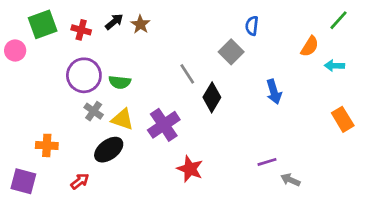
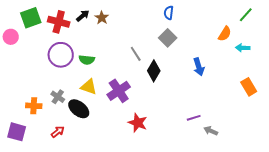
blue semicircle: (252, 26) -> (169, 13), moved
red cross: (81, 30) -> (59, 22), size x1.5
gray cross: (94, 111) -> (58, 97), moved
black ellipse: (109, 150) -> (79, 109), turned 75

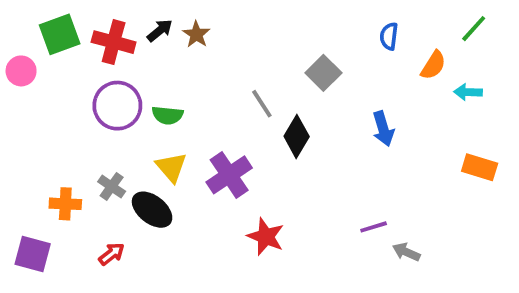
blue semicircle: (169, 13) -> (389, 36), moved
yellow triangle: (89, 87) -> (171, 167), turned 30
orange rectangle: (249, 87) -> (480, 167), turned -42

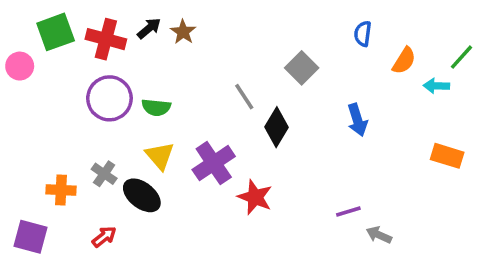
green line: (474, 29) -> (462, 57), moved
red star: (266, 237) -> (255, 197), moved

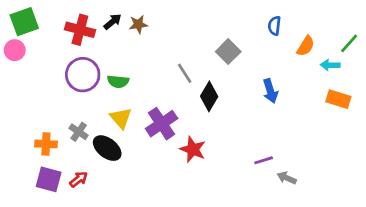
green square: (56, 32) -> (24, 22), moved
brown star: (183, 32) -> (138, 24), turned 30
orange rectangle: (447, 156) -> (338, 99), moved
purple square: (30, 237) -> (49, 179), moved

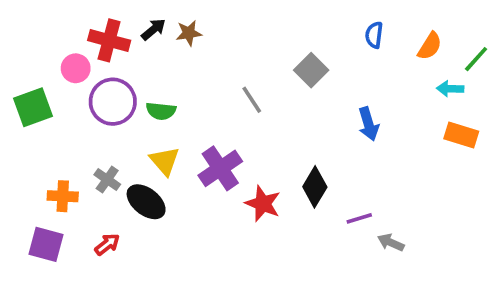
green square: (24, 22) -> (33, 107), moved
orange semicircle: (306, 46) -> (430, 46), moved
pink circle: (15, 50) -> (76, 68), moved
black diamond: (209, 96) -> (315, 187), moved
purple square: (49, 179) -> (46, 244), moved

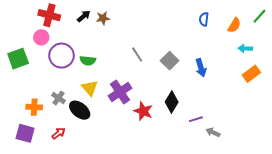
red cross: (109, 40) -> (49, 15), moved
green line: (476, 59) -> (259, 16), moved
gray square: (311, 70) -> (170, 61), moved
orange rectangle: (461, 135) -> (251, 74), turned -54

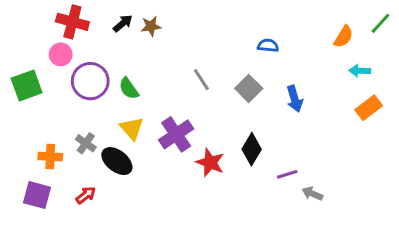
blue semicircle: (204, 19) -> (268, 46), moved, turned 88
green semicircle: (88, 61) -> (129, 88), turned 49

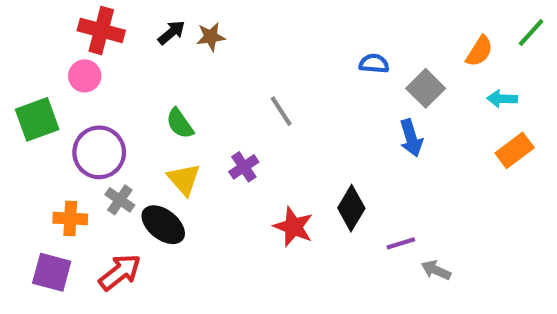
purple circle: (90, 81) -> (99, 152), moved
gray square: (249, 88) -> (426, 88), moved
purple cross: (176, 134) -> (244, 167), moved, size x0.6
red arrow: (86, 195) -> (120, 272), size x1.5

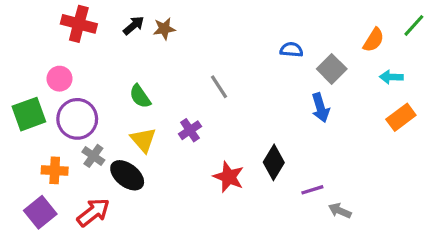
pink circle: (85, 76) -> (59, 79), moved
green square: (37, 119) -> (29, 114), moved
purple square: (52, 272) -> (40, 212), turned 36

